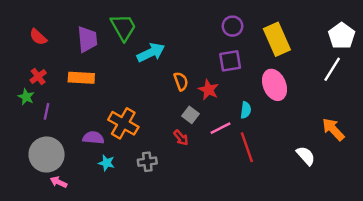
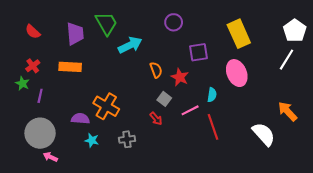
purple circle: (232, 26) -> (174, 22), moved
white semicircle: (306, 156) -> (264, 134), size x1.4

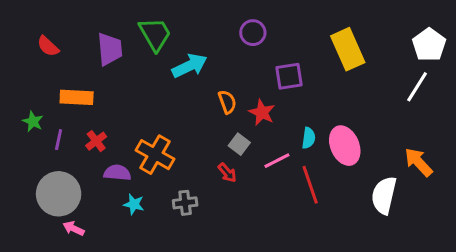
red cross: (33, 66) -> (96, 141), moved
orange rectangle: (70, 67) -> (77, 97), moved
pink ellipse: (237, 73) -> (345, 146), moved
white semicircle: (264, 134) -> (384, 195), turned -125

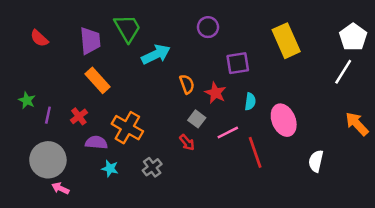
orange rectangle: (77, 97) -> (98, 80), moved, turned 45
cyan semicircle: (309, 138) -> (250, 102), moved
orange arrow: (419, 162) -> (357, 124), moved
white semicircle: (384, 195) -> (316, 161), size x0.7
gray cross: (185, 203) -> (152, 167), turned -30

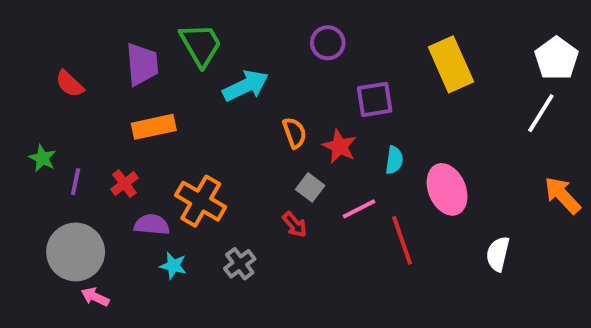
red semicircle: (39, 38) -> (70, 84), moved
orange rectangle: (98, 80) -> (154, 127), turned -60

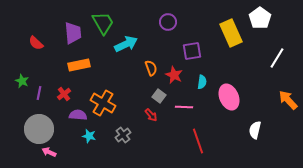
white pentagon: (556, 58) -> (260, 18), moved
pink line: (359, 209) -> (184, 107), turned 30
red line: (402, 240) -> (198, 141), moved

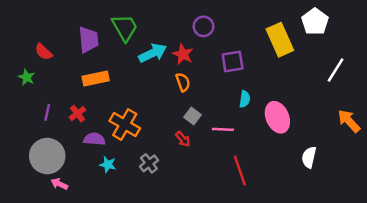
red star: (174, 75) -> (183, 54), moved
green star: (22, 81) -> (27, 77), moved

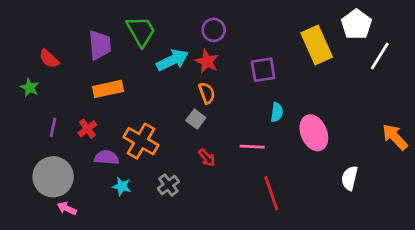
purple circle: (203, 26) -> (214, 30), moved
white line: (336, 70) -> (380, 56), moved
gray square: (193, 116) -> (196, 119), moved

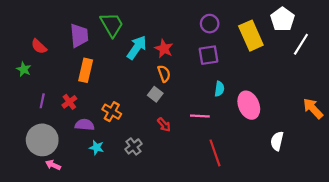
purple circle: (214, 30) -> (210, 24), moved
cyan arrow: (172, 60) -> (137, 48), turned -30
orange rectangle: (108, 89) -> (86, 70), turned -65
orange cross: (141, 141) -> (112, 112), size x0.7

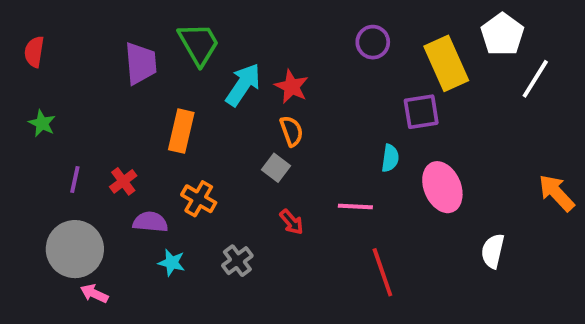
red semicircle: (39, 46) -> (34, 52), moved, turned 56
purple square: (209, 55) -> (421, 112), moved
orange rectangle: (86, 70) -> (181, 131), moved

